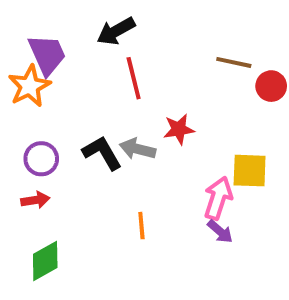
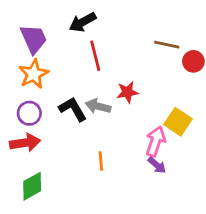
orange star: (29, 86) -> (34, 74), moved
yellow square: (250, 171) -> (178, 122), turned 32
red arrow: (35, 200) -> (25, 143), size x1.5

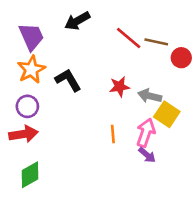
red line: (95, 56) -> (129, 38), moved, turned -36
gray arrow: (98, 106) -> (150, 96), moved
black L-shape: (73, 109) -> (68, 80), moved
orange line: (101, 161) -> (113, 134), moved

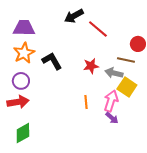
black arrow: (77, 21) -> (74, 16), moved
purple trapezoid: (31, 37) -> (24, 28), turned -65
brown line: (156, 42) -> (126, 60), moved

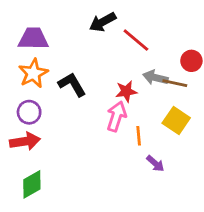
gray arrow: (114, 73) -> (155, 77), moved
pink arrow: (111, 101) -> (117, 116), moved
orange line: (86, 102) -> (139, 136), moved

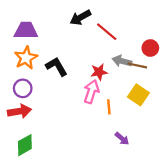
purple arrow: (155, 164) -> (122, 139), moved

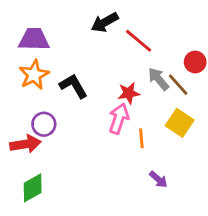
gray arrow: (122, 61) -> (158, 79), turned 36
brown line: (137, 65) -> (178, 85), turned 36
purple circle: (23, 88) -> (44, 124), moved

